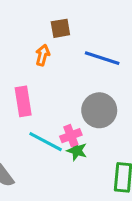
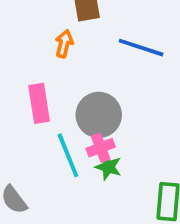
gray circle: (99, 110) -> (99, 115), moved
cyan line: (46, 142) -> (68, 155), turned 40

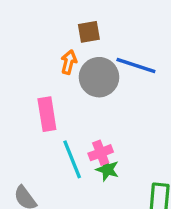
gray circle: (99, 115) -> (99, 77), moved

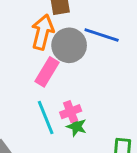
orange arrow: (69, 62) -> (43, 32), size x1.6
pink rectangle: (47, 114) -> (47, 72), moved, turned 40

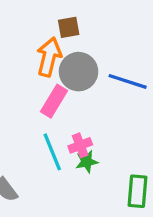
blue line: (102, 35) -> (128, 81), moved
green star: (76, 126) -> (87, 162), turned -30

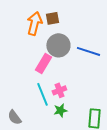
orange arrow: (49, 57) -> (34, 23), moved
green star: (87, 162) -> (60, 110), moved

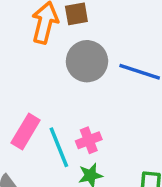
pink rectangle: (43, 63) -> (26, 131), moved

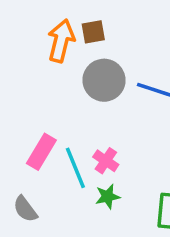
pink cross: (89, 140) -> (106, 161), turned -35

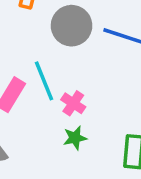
cyan line: (75, 168) -> (44, 81), moved

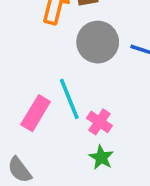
green star: (75, 138) -> (101, 157), turned -30

